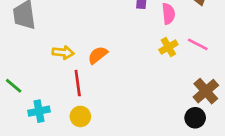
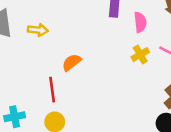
yellow arrow: (63, 52) -> (38, 30), moved

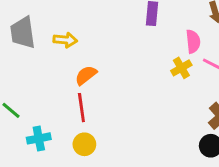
pink semicircle: (140, 22) -> (193, 41), moved
orange semicircle: (72, 62) -> (86, 75), moved

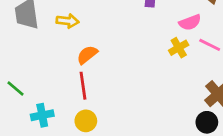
pink semicircle: (193, 41) -> (190, 22), turned 75

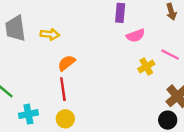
pink semicircle: (190, 22) -> (136, 36), moved
yellow cross: (179, 48) -> (146, 66), moved

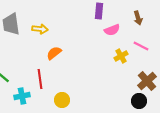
brown arrow: (171, 12) -> (138, 18), moved
red line: (63, 89) -> (40, 79), moved
yellow circle: (65, 119) -> (62, 100), moved

